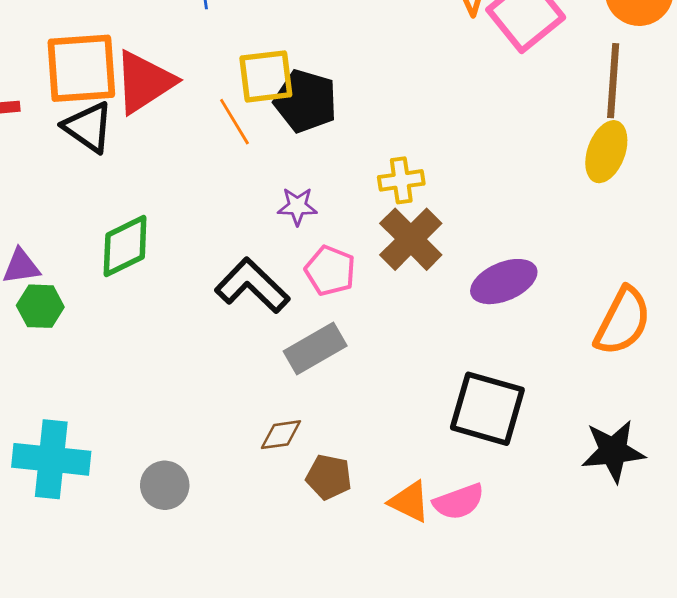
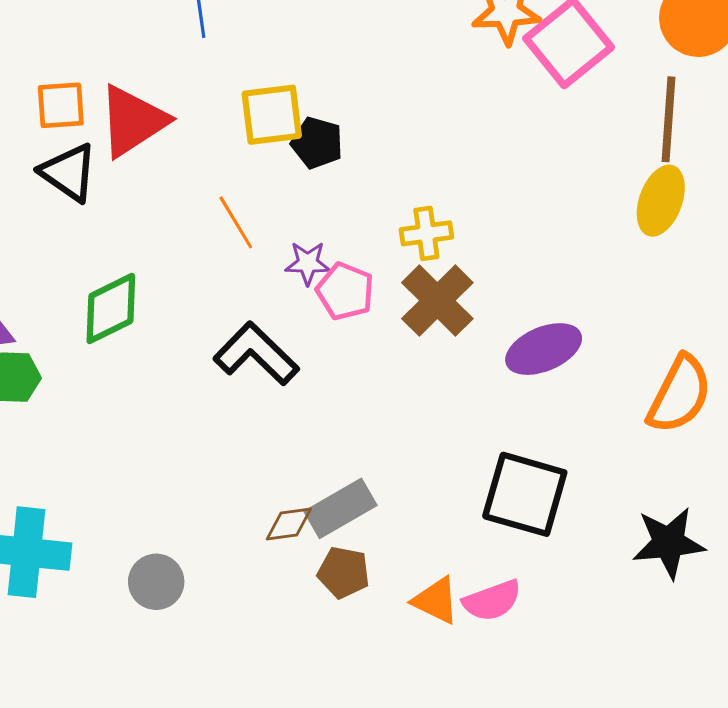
orange square: (81, 68) -> (61, 105), size x0.6
black pentagon: (306, 101) -> (317, 143), size x0.7
orange line: (234, 122) -> (236, 222), moved
pink pentagon: (330, 271) -> (345, 291), moved
gray rectangle: (315, 349) -> (341, 508), moved

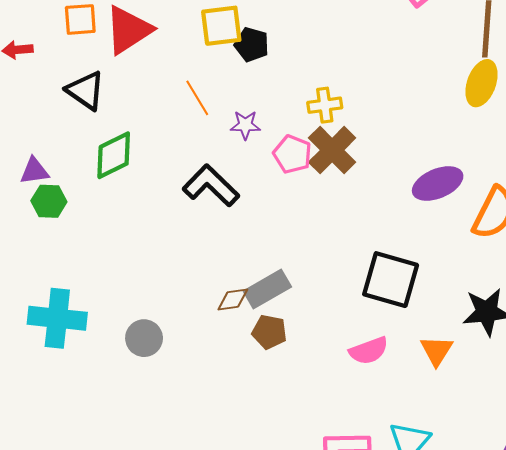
black triangle: (69, 172) -> (86, 91), moved
pink pentagon: (345, 291) -> (292, 154), moved
purple ellipse: (544, 349) -> (438, 183), moved
orange triangle: (436, 601) -> (437, 351), moved, turned 36

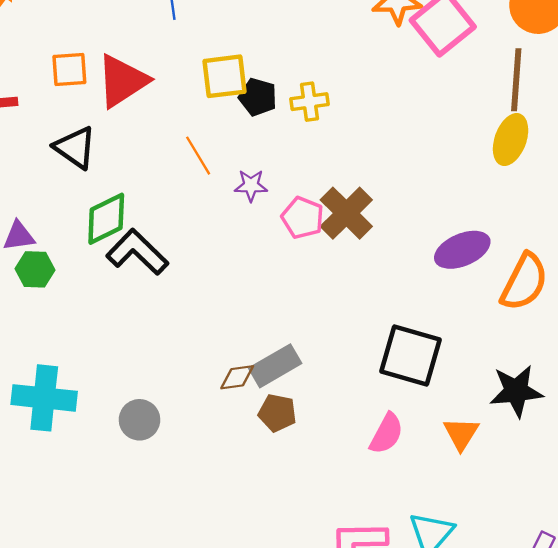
yellow cross: (325, 105) -> (309, 102), moved
black L-shape: (211, 186) -> (137, 252), moved
pink semicircle: (369, 351) -> (386, 434), turned -42

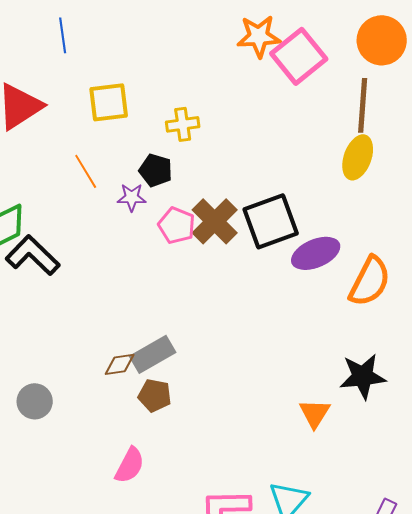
black pentagon: (258, 97) -> (156, 170), moved
black square: (411, 355) -> (271, 221), moved, turned -36
pink semicircle: (386, 434) -> (130, 465), moved

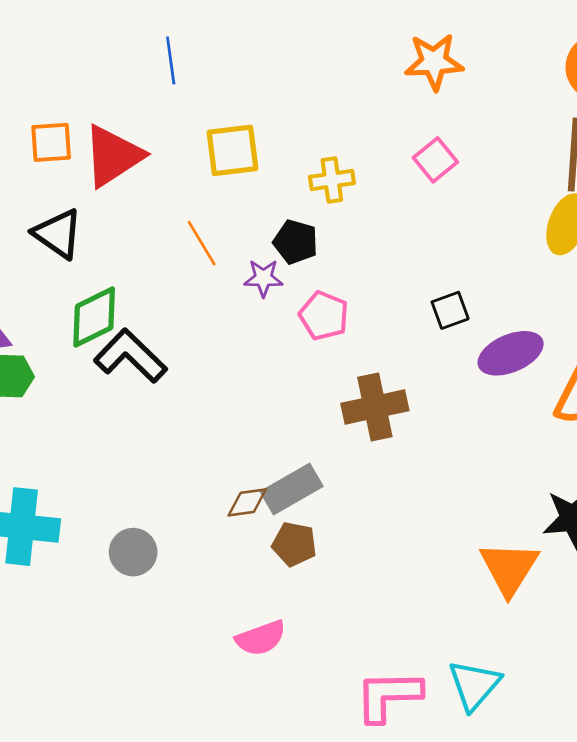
pink square: (299, 56) -> (435, 160), moved, size x0.6
brown cross: (215, 221) -> (375, 407), moved, turned 33
black square: (271, 221) -> (450, 310), size x0.5
orange triangle: (315, 413) -> (509, 568), size x1.4
pink semicircle: (130, 465) -> (261, 638), turned 42

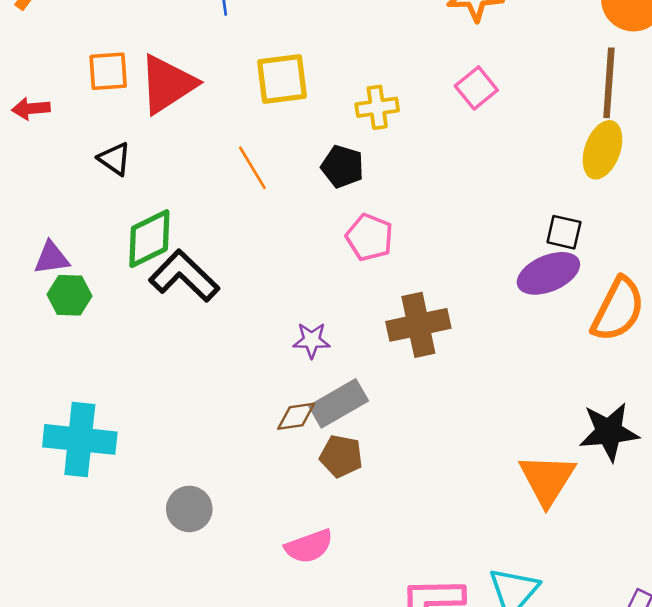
black triangle: (58, 234) -> (115, 159), size x0.7
purple star: (263, 278) -> (312, 340), moved
black square: (450, 310) -> (564, 232), moved, turned 33
gray circle: (133, 552) -> (189, 509), moved

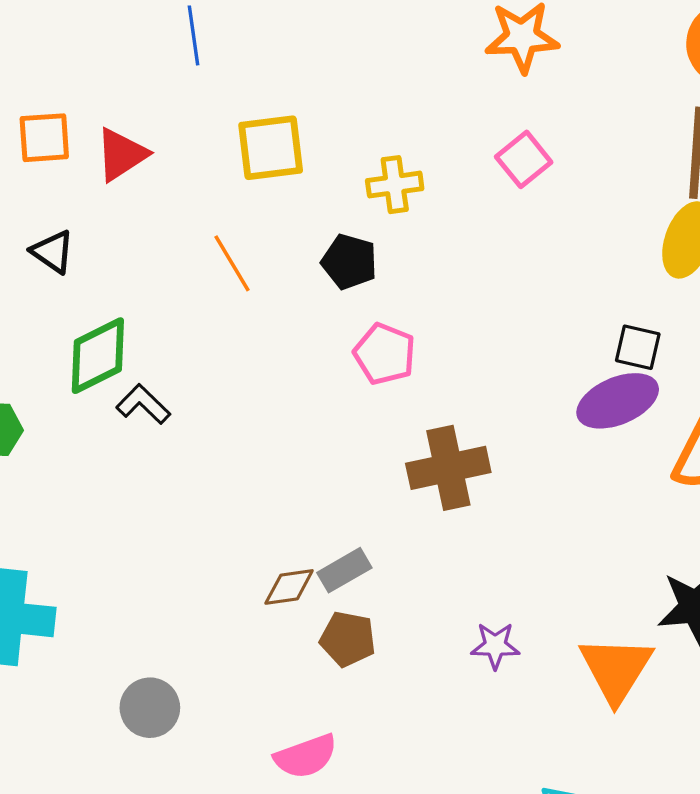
red triangle: (167, 84) -> (121, 154), size x0.7
black L-shape: (184, 276) -> (143, 404), size x0.6
purple star: (312, 340) -> (495, 646), moved
gray rectangle: (339, 403) -> (344, 570), size x0.7

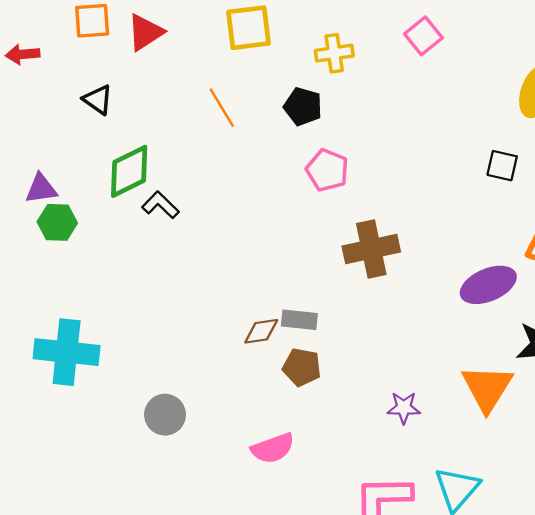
purple ellipse: (618, 401) -> (488, 285), moved
gray rectangle: (344, 570) -> (299, 320), turned 36
purple star: (495, 646) -> (404, 408), moved

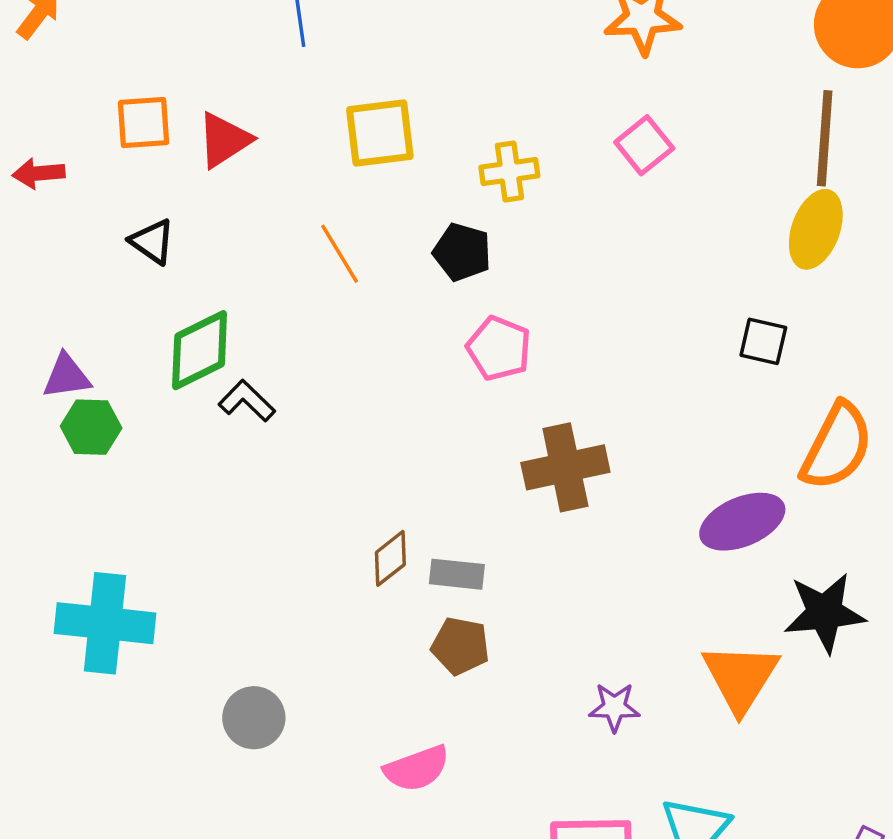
brown diamond: (261, 331) -> (390, 558), moved, turned -30

